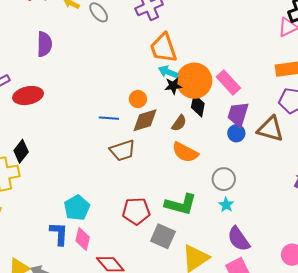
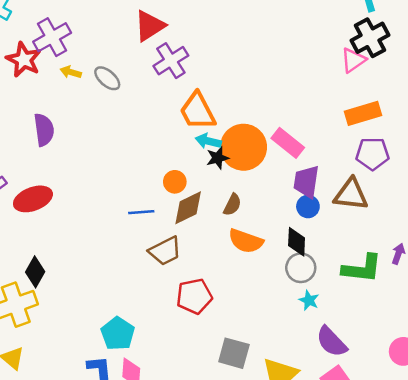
black diamond: (198, 105) -> (297, 242), moved
green L-shape: (181, 204) -> (362, 268), moved
red pentagon: (136, 211) -> (194, 296), moved

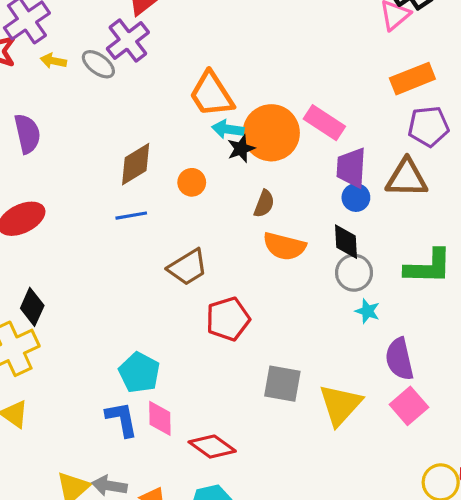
purple cross: (171, 61) -> (128, 41), moved
brown diamond: (188, 208) -> (136, 164), moved
blue line: (141, 212) -> (131, 216), moved
purple semicircle: (332, 342) -> (399, 359), turned 36

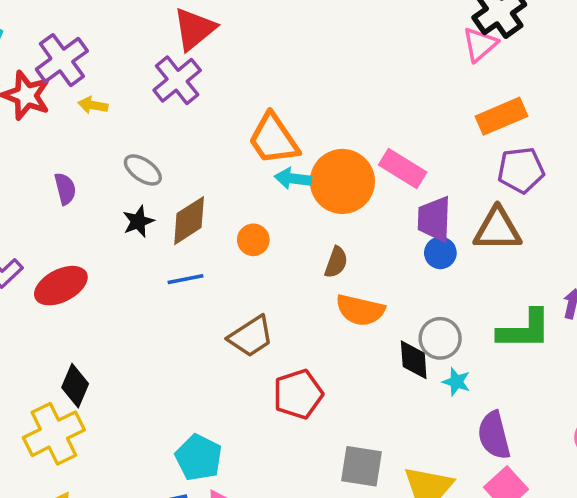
gray ellipse: (98, 64) -> (143, 170), moved
purple semicircle: (27, 134) -> (65, 189), size x0.7
black star: (241, 149) -> (138, 221), moved
black diamond: (346, 242) -> (414, 360), moved

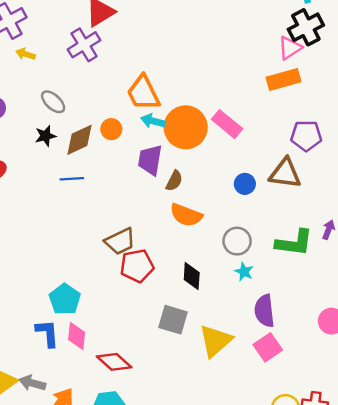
orange rectangle: (502, 116) -> (284, 79), moved
purple trapezoid: (434, 219) -> (150, 160), moved
orange circle: (253, 240) -> (111, 129), moved
brown trapezoid: (251, 336) -> (120, 241), moved
black diamond: (414, 360) -> (192, 276), moved

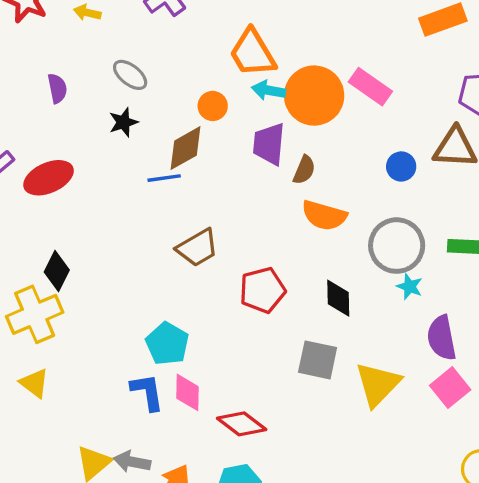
brown diamond: (80, 140) -> (185, 148), moved
brown trapezoid: (120, 241) -> (197, 248), moved
gray circle: (237, 241) -> (397, 246), size x1.4

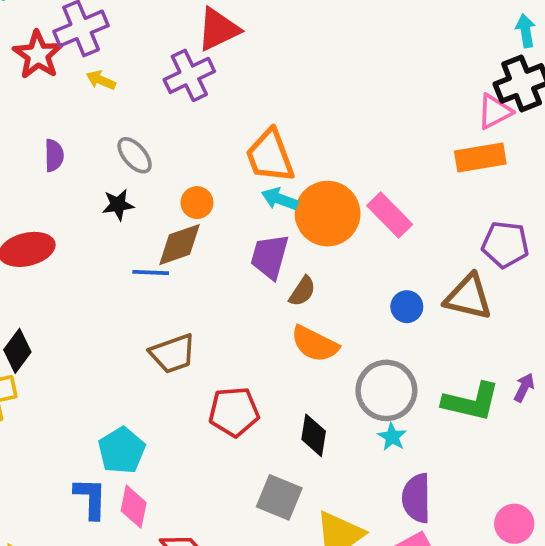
orange circle: (213, 106) -> (197, 203), moved

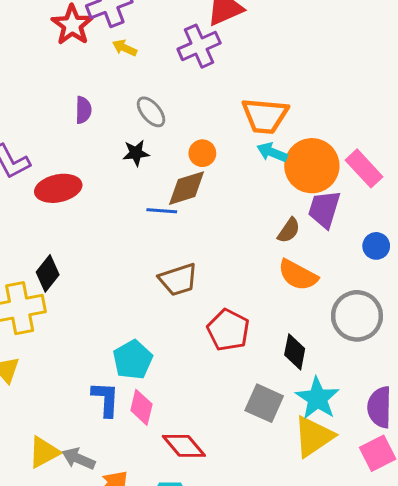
orange trapezoid: (270, 156) -> (265, 116), turned -66
purple trapezoid: (270, 256) -> (324, 209), moved
red pentagon: (234, 412) -> (228, 330), turned 30
cyan star: (392, 437) -> (317, 398), moved, size x1.8

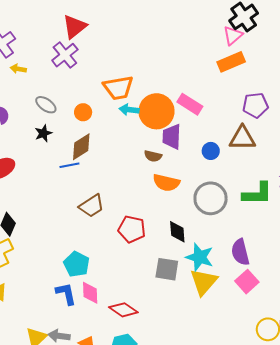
orange circle: (202, 153) -> (83, 112), moved
brown semicircle: (289, 230) -> (153, 156), turned 84

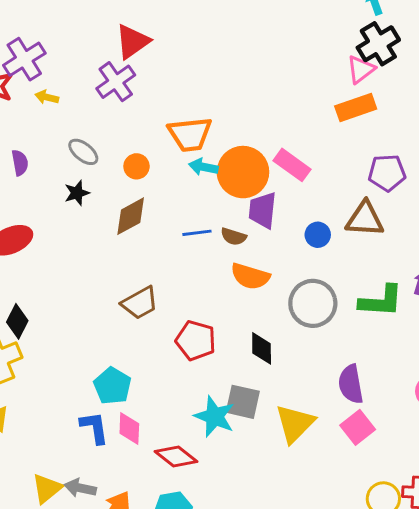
blue line: (69, 165) -> (197, 233), moved
cyan star: (200, 257) -> (214, 416), moved

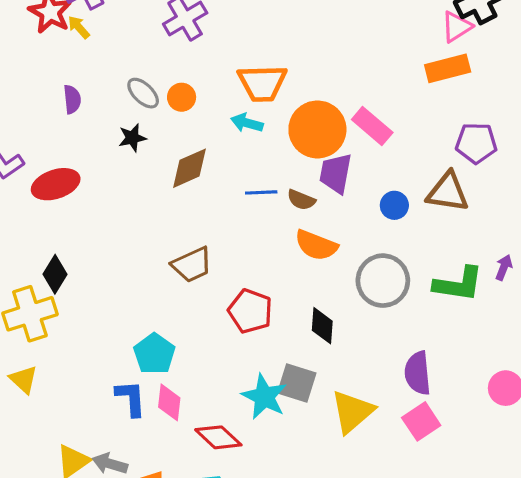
yellow arrow: (47, 97) -> (79, 27), moved, turned 30
orange circle: (136, 166) -> (182, 97), moved
cyan arrow: (203, 167) -> (247, 123), moved

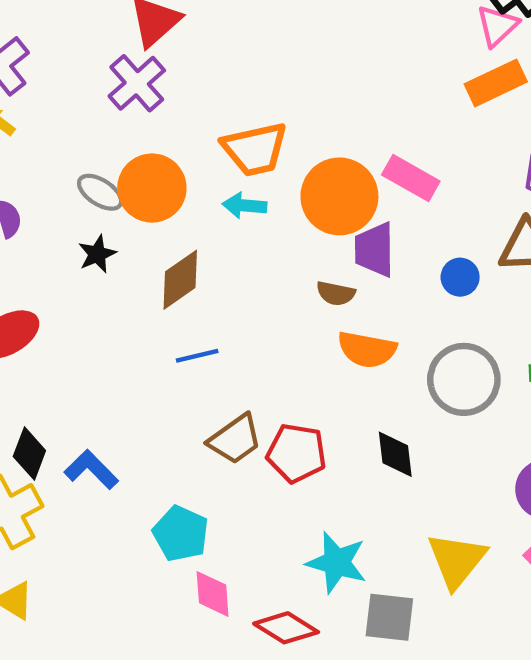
orange circle: (182, 97) -> (152, 188), size x1.8
blue line: (261, 192) -> (197, 356), moved
brown trapezoid: (192, 265) -> (235, 439), moved
gray square: (297, 383) -> (389, 617), moved
blue L-shape: (131, 398) -> (91, 470), moved, turned -30

